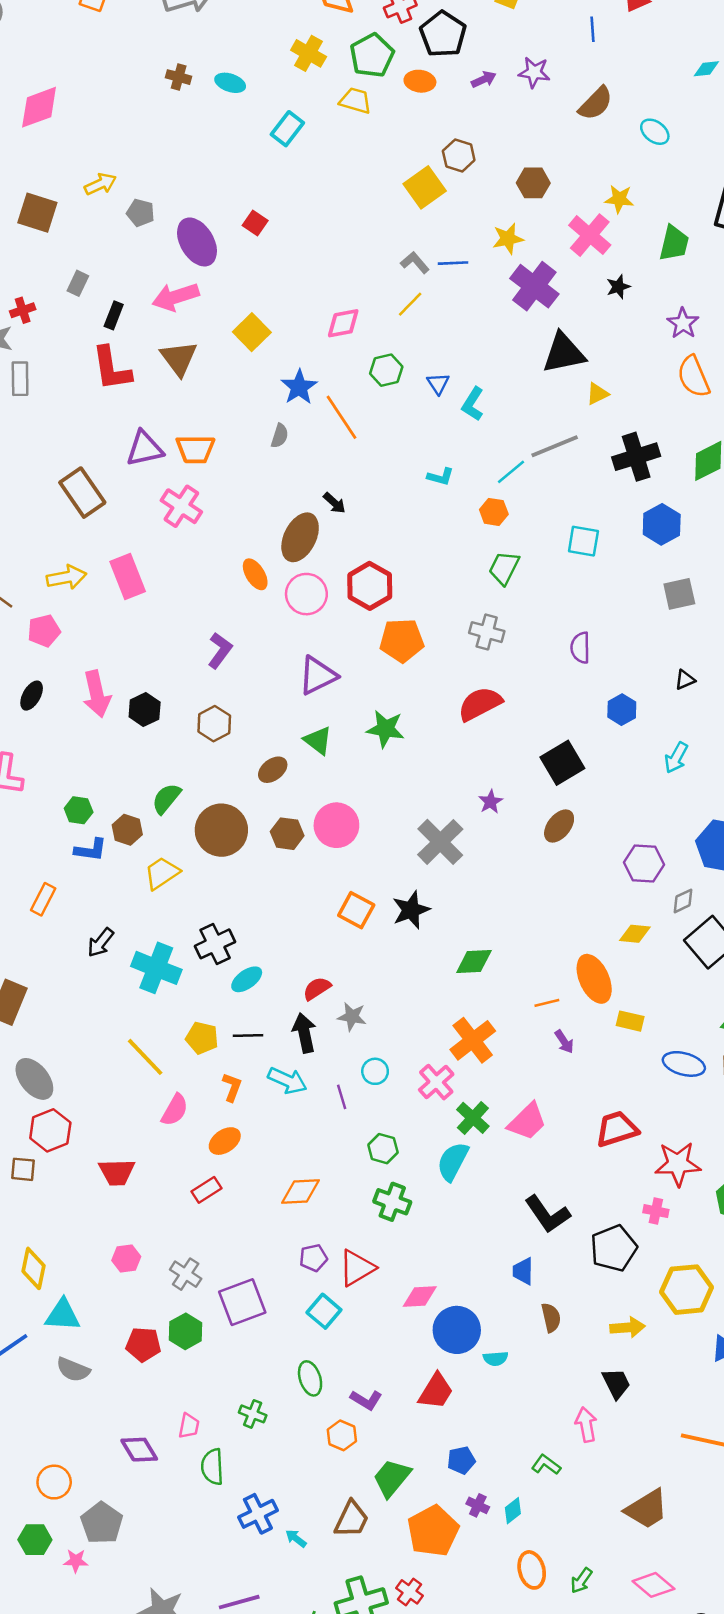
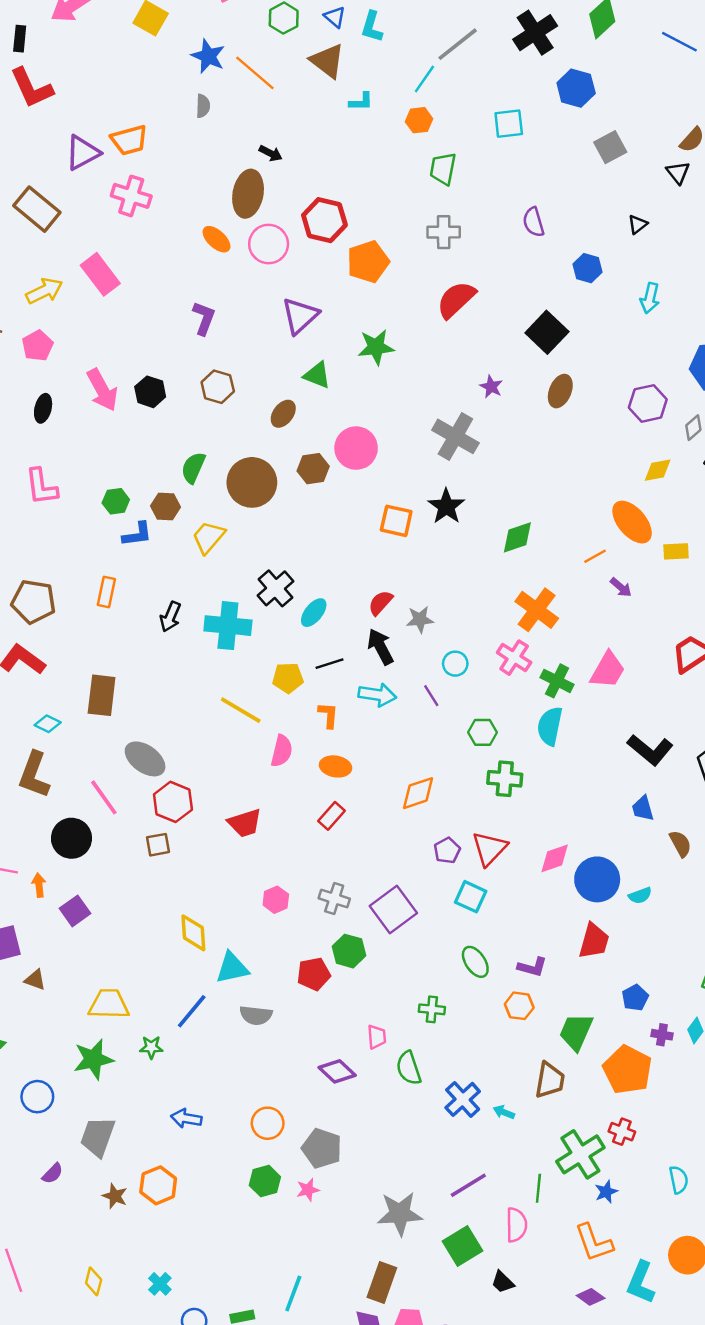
brown triangle: (179, 358) -> (327, 61), moved
orange ellipse: (225, 1141) -> (336, 766), turned 60

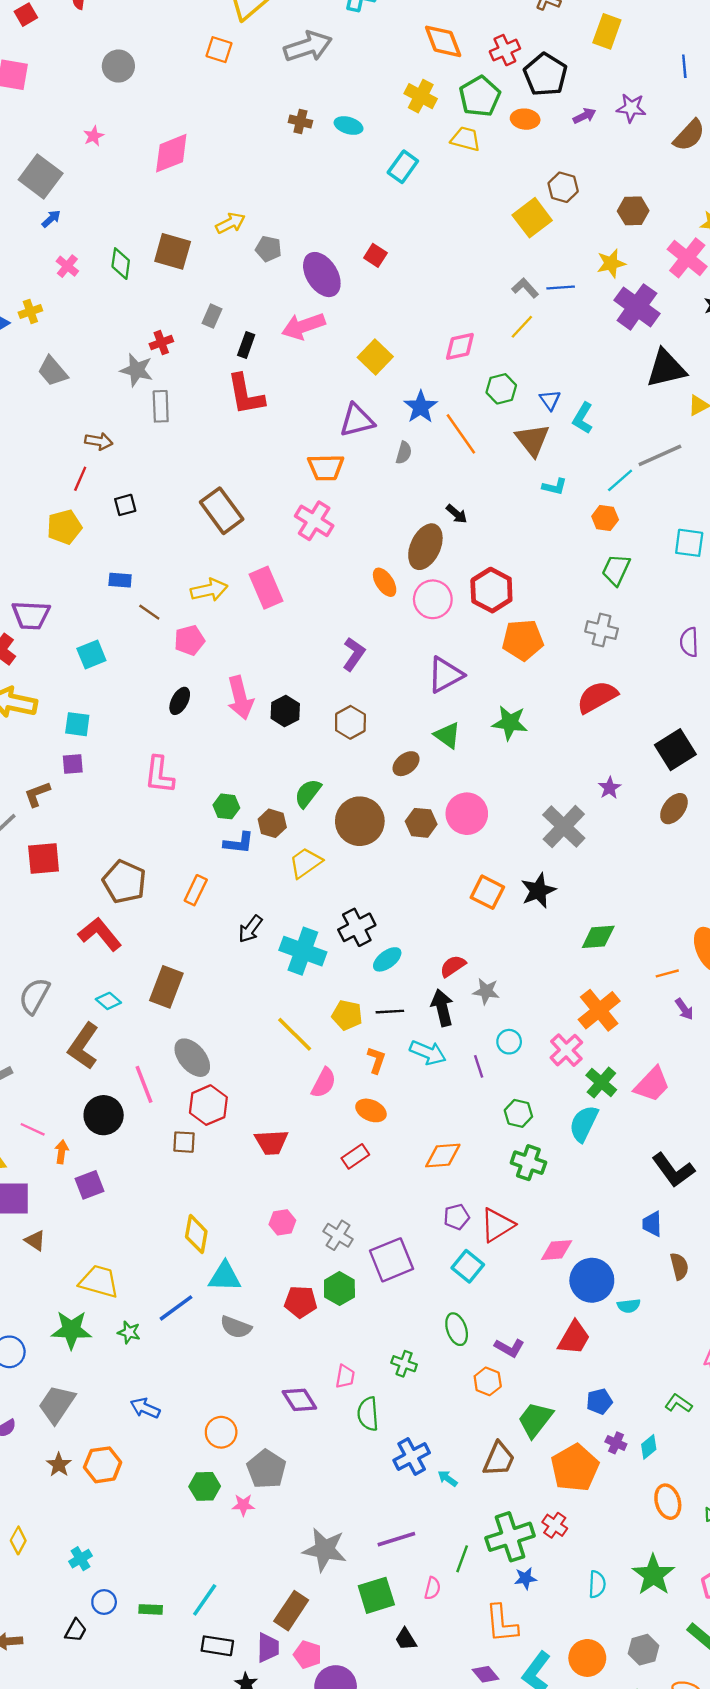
purple triangle: (83, 153) -> (357, 420), moved
pink semicircle: (516, 1225) -> (432, 1588), size x0.7

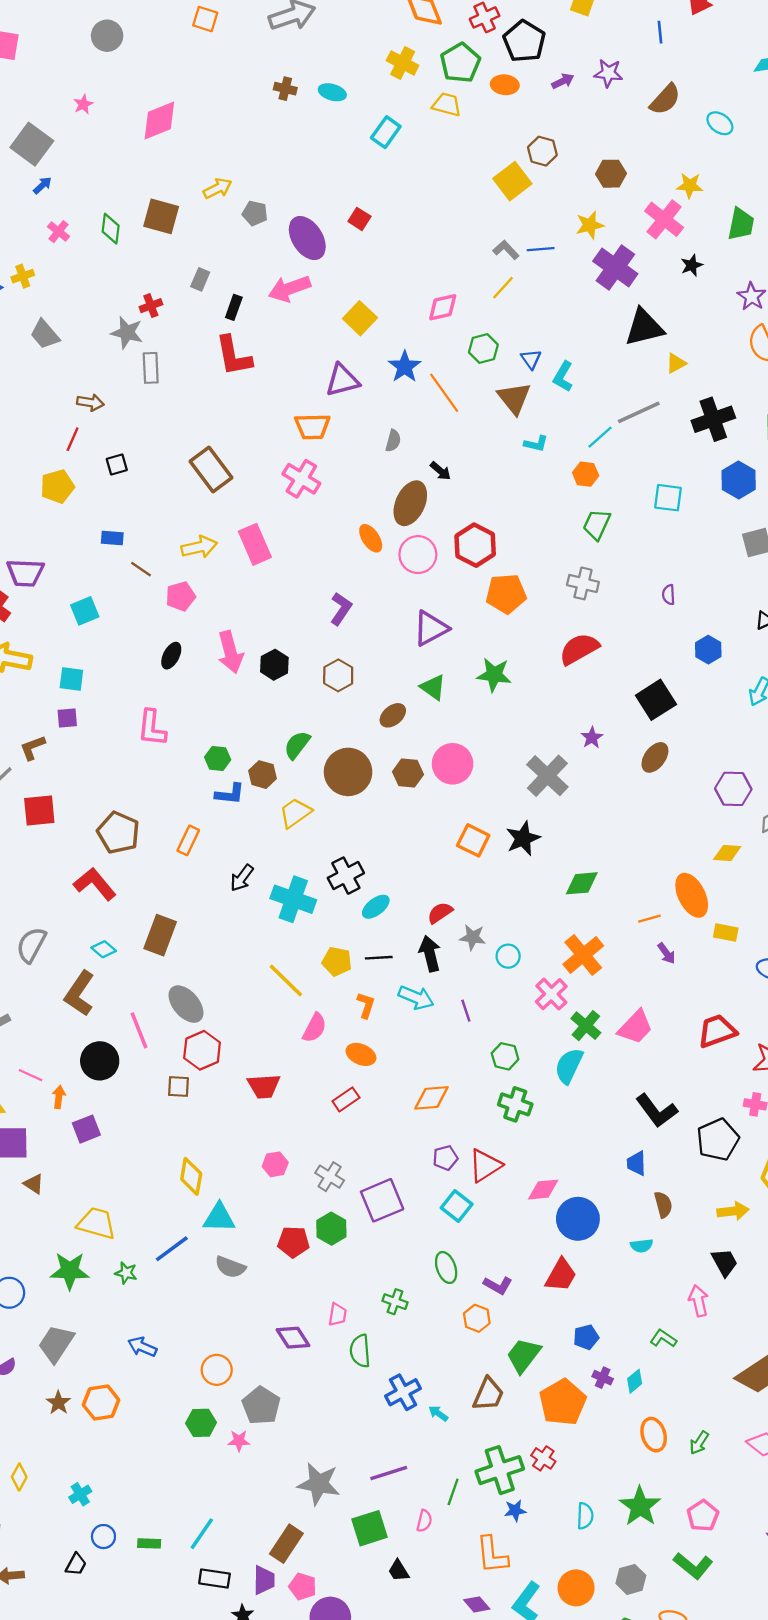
gray semicircle: (404, 453) -> (393, 441), moved
purple semicircle: (689, 642) -> (669, 595), size x0.7
cyan circle: (509, 1042) -> (508, 956), moved
cyan semicircle: (629, 1306) -> (642, 1246), moved

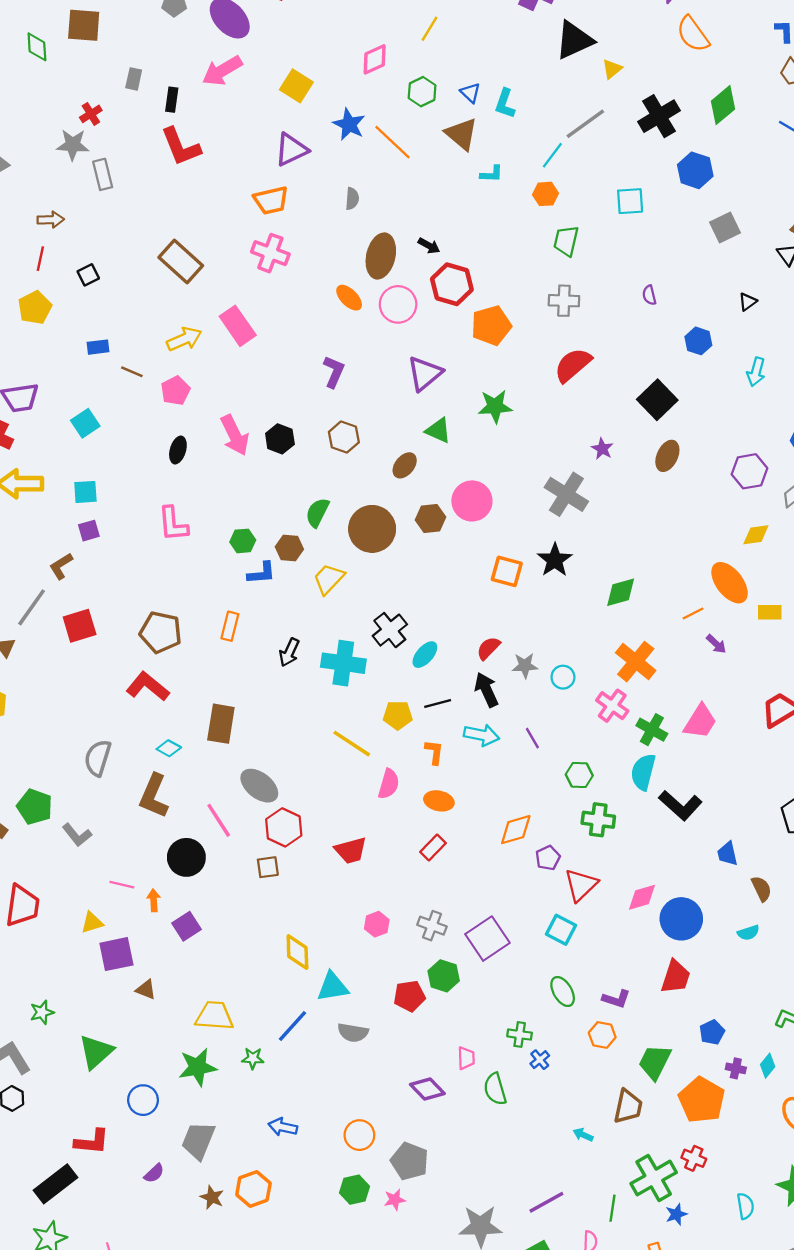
black arrow: (440, 471) -> (429, 246), moved
black L-shape: (657, 1111) -> (680, 805), moved
purple pentagon: (445, 1158) -> (548, 858), moved
blue cross: (403, 1392) -> (540, 1060), moved, size x0.6

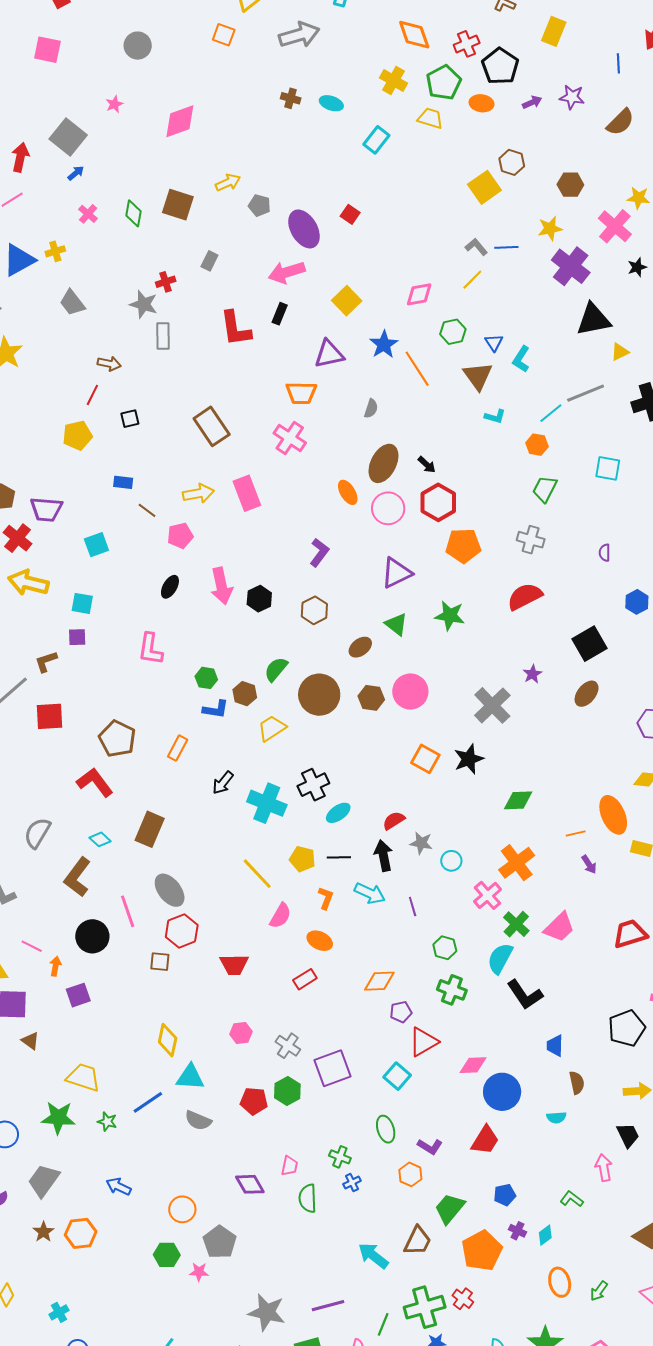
black rectangle: (172, 100) -> (280, 314), moved
cyan arrow: (583, 1135) -> (373, 1256), size x1.8

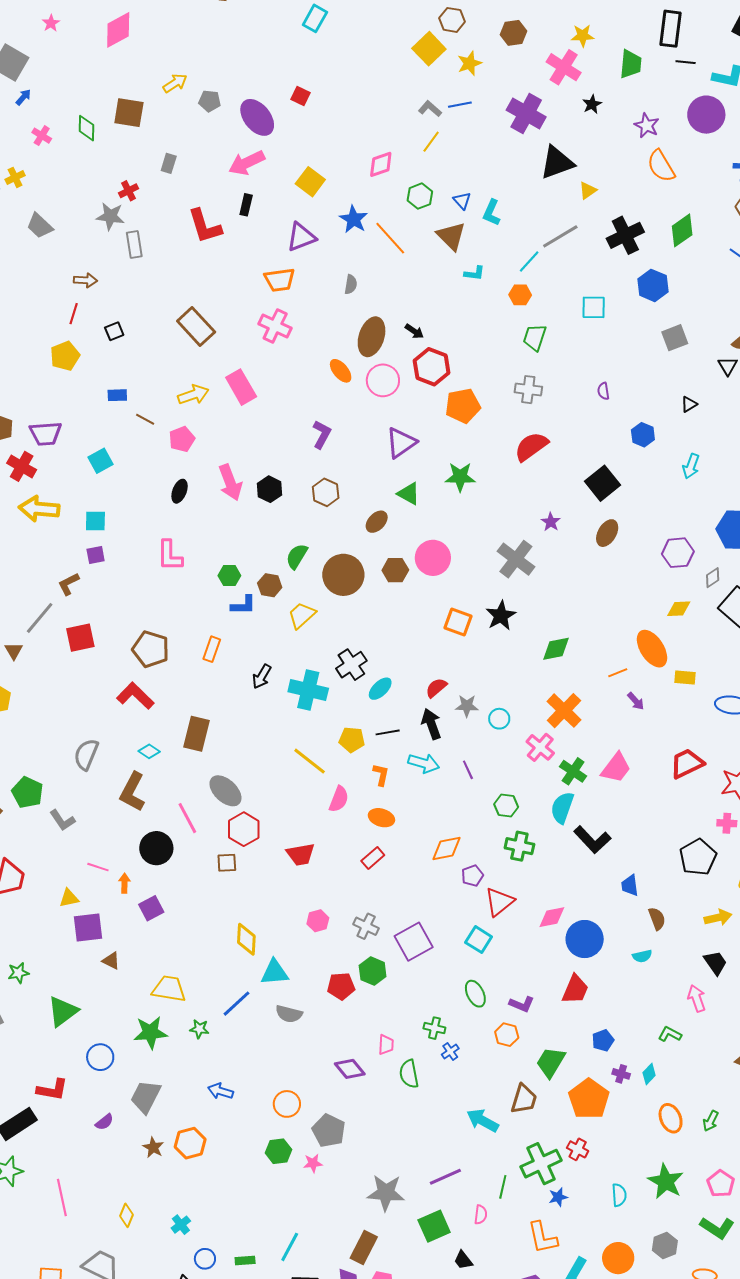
yellow star: (550, 229) -> (469, 63), moved

